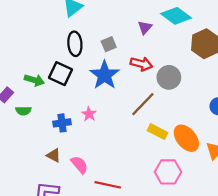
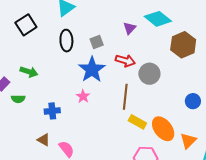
black square: (61, 74) -> (26, 25), moved, turned 30
brown line: (143, 104) -> (125, 97), turned -40
pink star: (89, 114) -> (83, 96), moved

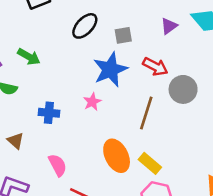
black ellipse: (66, 41) -> (85, 26), turned 35
yellow rectangle: (137, 122) -> (150, 163), moved
orange ellipse: (163, 129) -> (117, 156), moved
brown triangle: (44, 140) -> (16, 141), moved

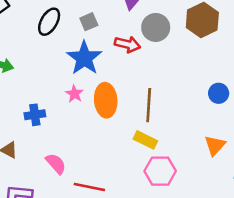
gray circle: (183, 89) -> (156, 27), moved
brown line: (146, 113) -> (149, 105), moved
orange ellipse: (117, 156) -> (106, 100), moved, turned 36

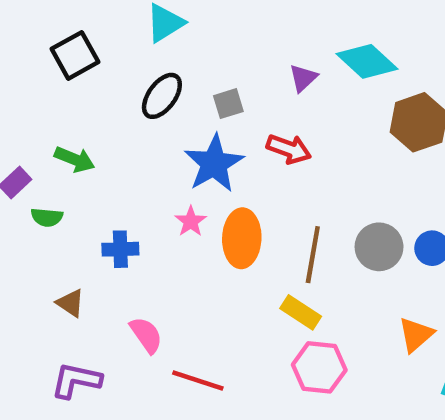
gray circle: (156, 27) -> (379, 247), moved

